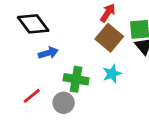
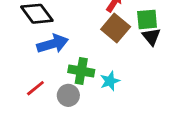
blue arrow: (48, 53) -> (53, 44), size x1.5
cyan star: (112, 74) -> (110, 81), moved

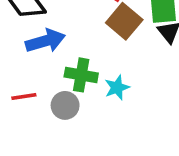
red line: (35, 88) -> (24, 96), turned 30

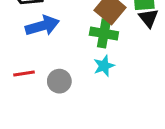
green cross: (81, 75) -> (104, 33), moved

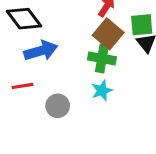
red line: (24, 73) -> (22, 86), moved

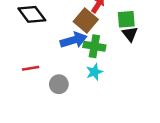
brown square: (108, 34) -> (86, 20), moved
blue arrow: (41, 51) -> (74, 40), moved

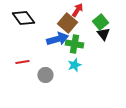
green square: (126, 19) -> (100, 22), turned -35

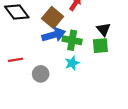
green square: (100, 22) -> (100, 46), moved, turned 35
brown square: (67, 23) -> (53, 17), moved

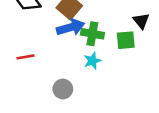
black triangle: (104, 29) -> (141, 21), moved
gray circle: (41, 74) -> (63, 89), moved

